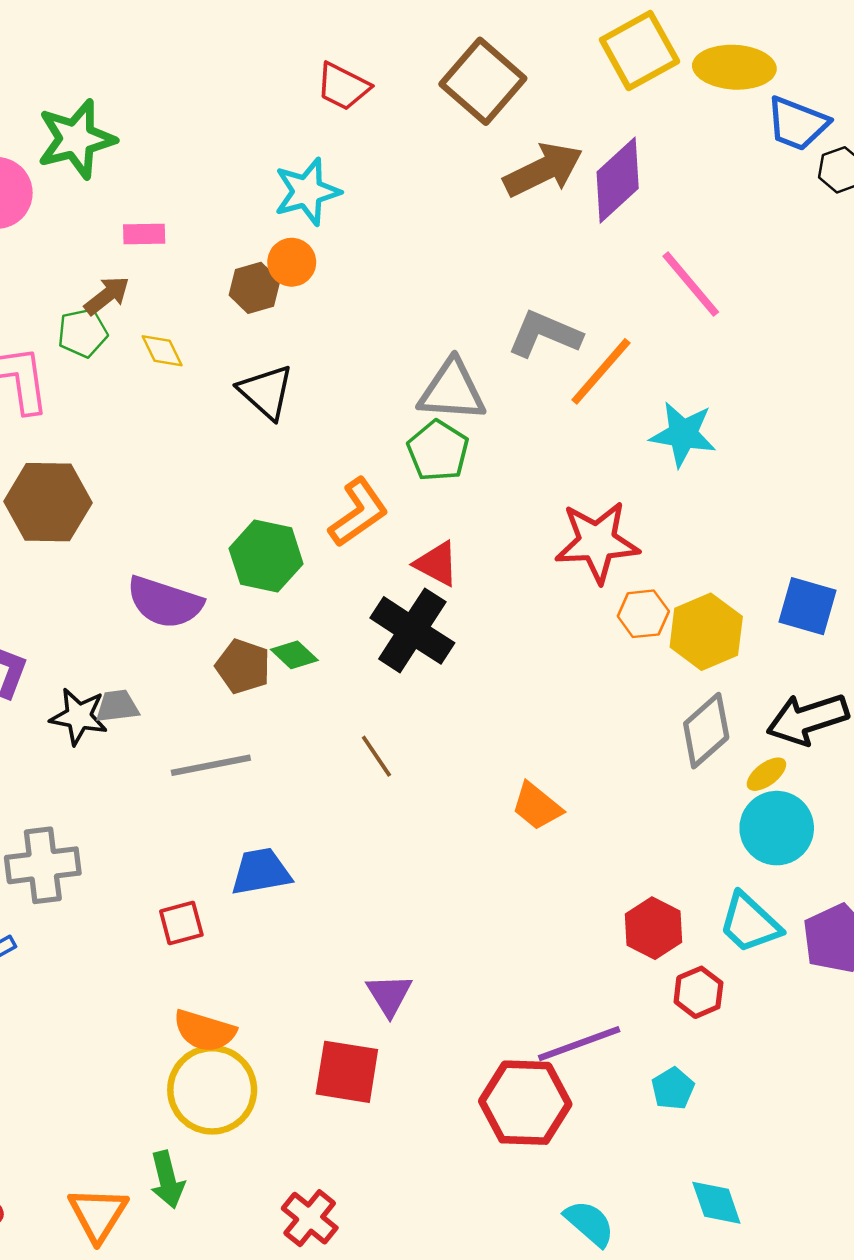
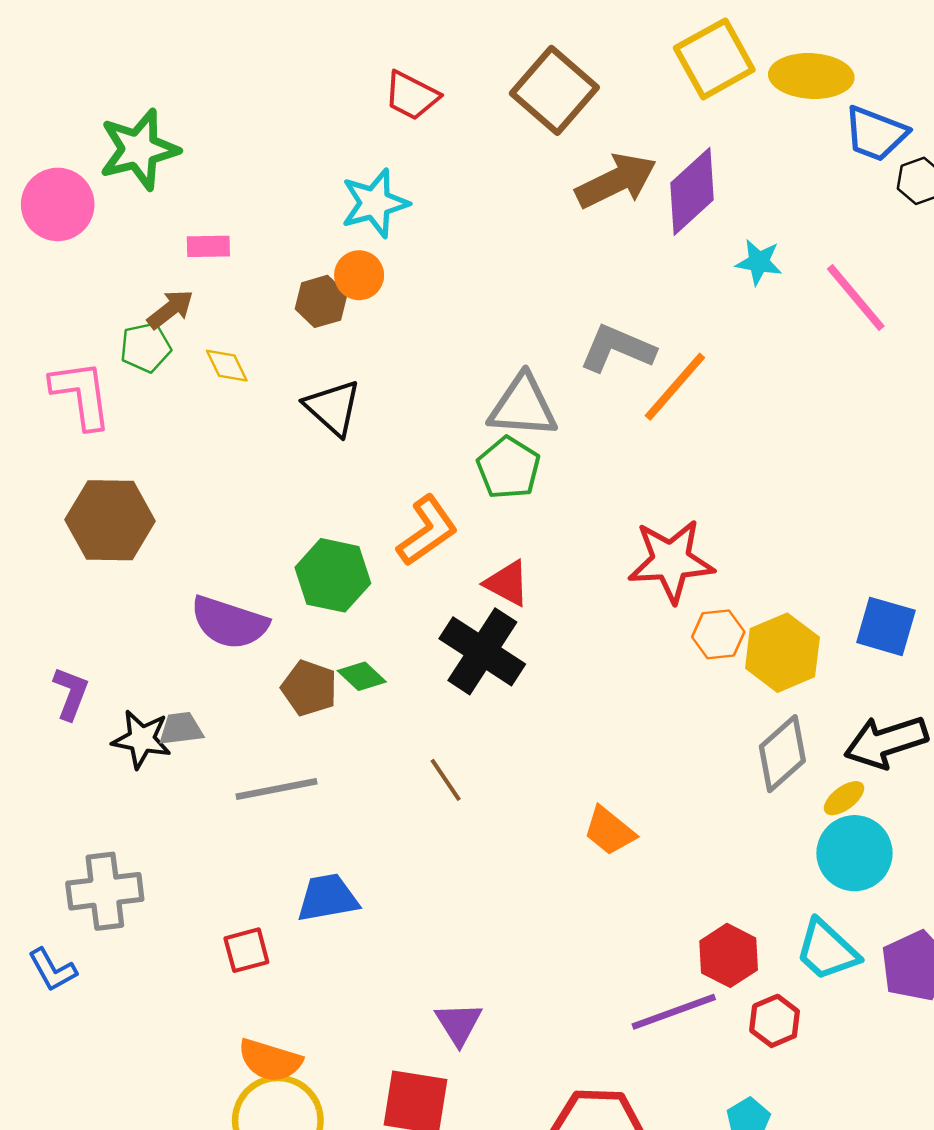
pink line: (691, 284) -> (856, 298), moved
cyan star: (683, 434) -> (759, 262), moved, size x0.7
purple line: (579, 1044) -> (674, 1012), moved

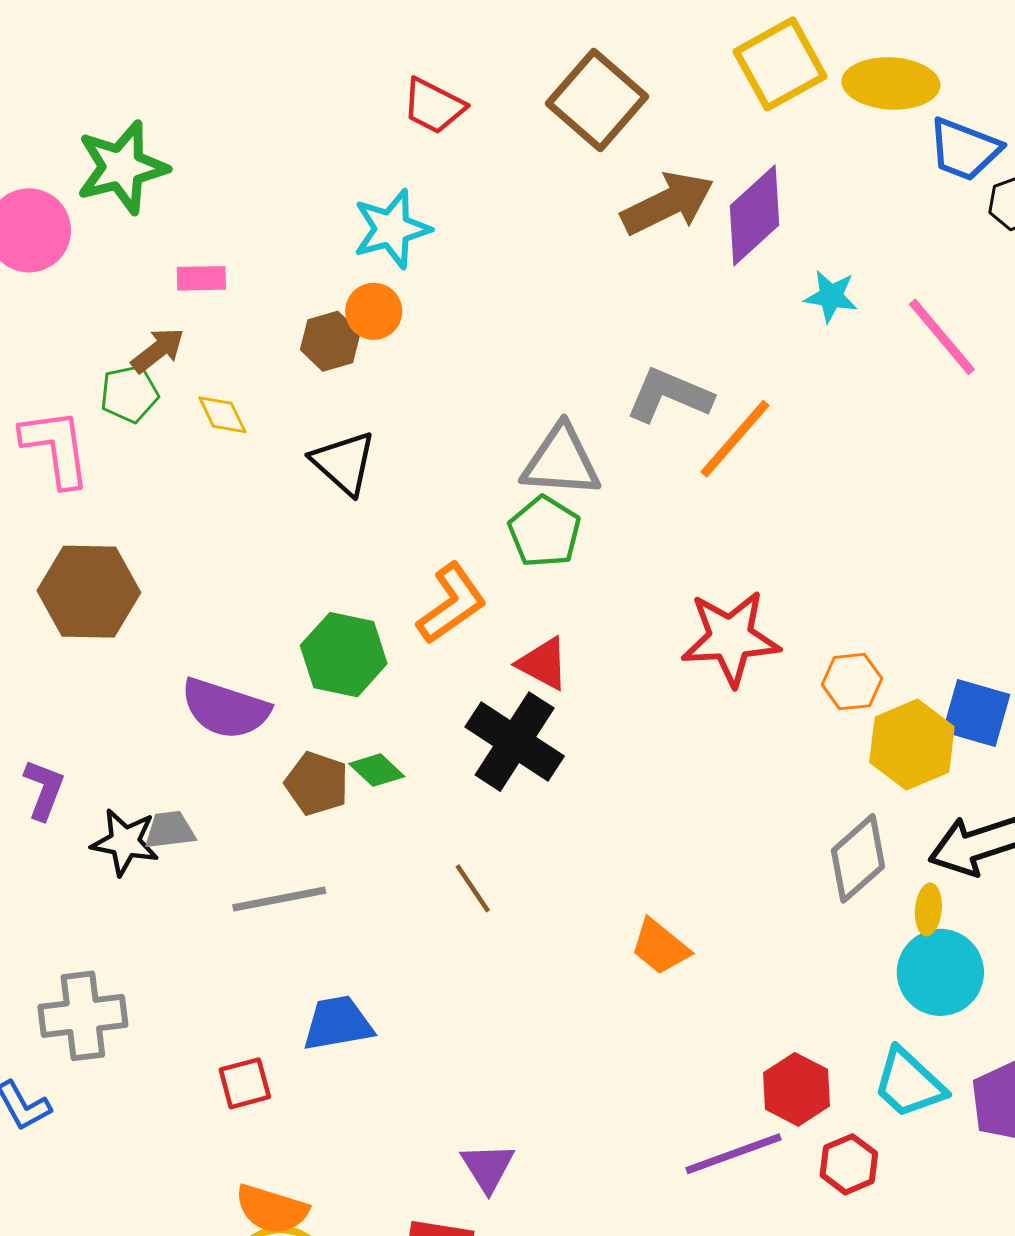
orange hexagon: (718, 634) -> (852, 682), moved
yellow hexagon: (782, 653) -> (912, 745), moved
yellow ellipse: (844, 798) -> (928, 909), turned -48

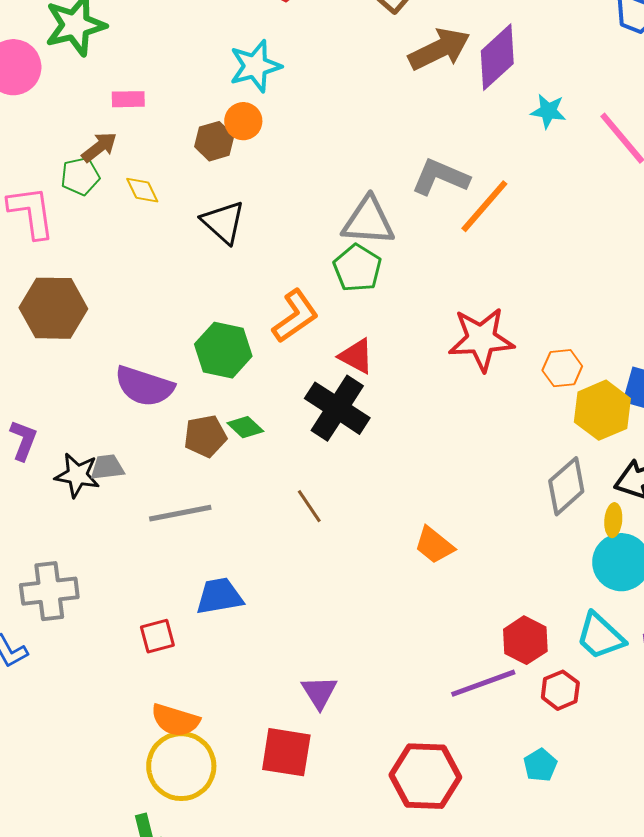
brown pentagon: (317, 784) -> (205, 436), turned -30

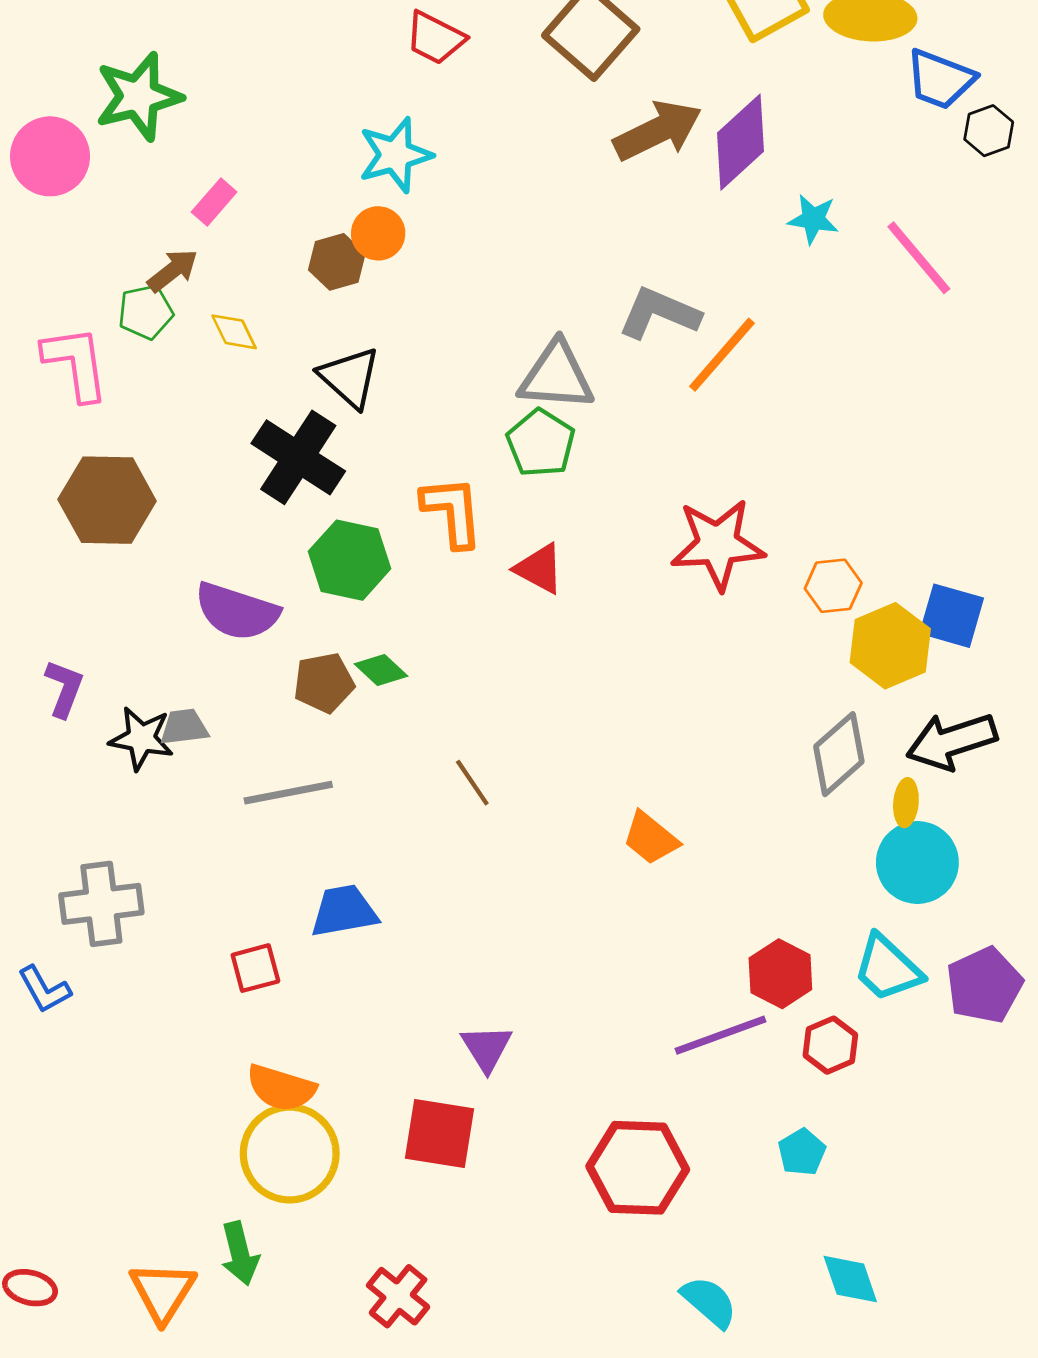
pink rectangle: (128, 99) -> (214, 202), turned -48
orange L-shape: (295, 316) -> (452, 512), turned -60
black cross: (337, 408) -> (298, 457), moved

